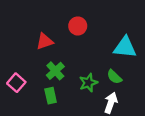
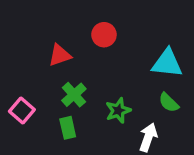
green semicircle: (114, 77) -> (169, 103), moved

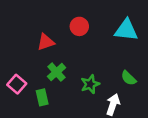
cyan triangle: (167, 63) -> (126, 30), moved
green rectangle: (68, 128) -> (42, 97), moved

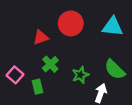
red circle: (79, 26) -> (71, 23), size x1.5
green semicircle: (129, 78) -> (115, 70), size x1.5

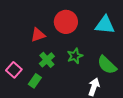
green star: (80, 75) -> (75, 56), moved
green rectangle: (38, 87) -> (35, 81), turned 48

